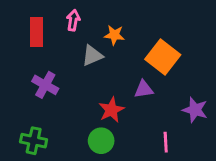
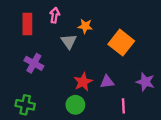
gray triangle: (92, 56) -> (69, 41), turned -42
purple triangle: (144, 89) -> (107, 82), moved

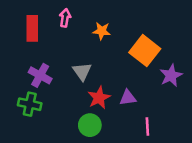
gray triangle: (69, 41) -> (82, 72), moved
purple star: (145, 82) -> (171, 75), moved, turned 30
green cross: (25, 105) -> (30, 104), moved

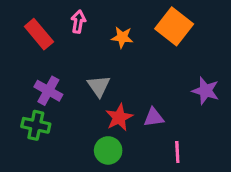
red rectangle: (32, 28) -> (39, 34), turned -40
orange square: (145, 51) -> (174, 26), moved
purple star: (171, 75) -> (206, 91), turned -30

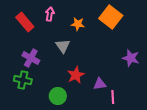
gray triangle: (99, 86) -> (63, 46), moved
purple triangle: (154, 117) -> (100, 84), moved
green circle: (108, 150) -> (58, 96), moved

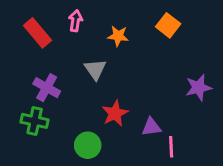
orange square: (111, 17) -> (168, 25), size x0.7
purple star: (131, 58) -> (198, 88), turned -30

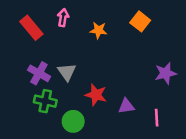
gray triangle: (95, 69) -> (67, 72), moved
red star: (115, 113) -> (96, 95), turned -30
green cross: (35, 121) -> (45, 101), moved
pink line: (171, 147) -> (157, 118), moved

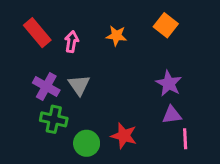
pink arrow: (63, 18) -> (72, 42), moved
purple star: (166, 73) -> (169, 83), moved, turned -30
red star: (96, 95) -> (124, 136), moved
purple triangle: (126, 106) -> (172, 115), moved

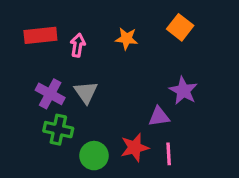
red rectangle: (37, 33) -> (40, 35), turned -56
purple triangle: (172, 115) -> (159, 117), moved
red star: (124, 136) -> (135, 147), turned -30
pink line: (185, 139) -> (169, 154), moved

